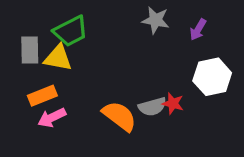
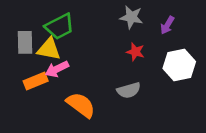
red star: (173, 104) -> (135, 52), moved
orange semicircle: (119, 116) -> (81, 105), moved
pink arrow: (52, 118) -> (57, 69), moved

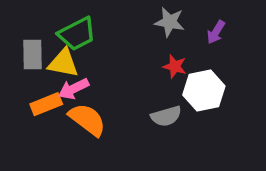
white hexagon: (179, 65) -> (204, 90), moved
orange semicircle: (81, 105) -> (87, 120), moved

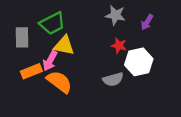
yellow triangle: (63, 63) -> (64, 46), moved
pink arrow: (74, 89) -> (50, 61), turned -36

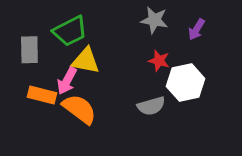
orange rectangle: (31, 71) -> (42, 95), turned 36

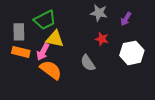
white hexagon: (186, 83) -> (132, 53), moved
orange rectangle: (42, 95) -> (21, 52), moved
gray semicircle: (151, 106) -> (88, 63), moved, turned 72

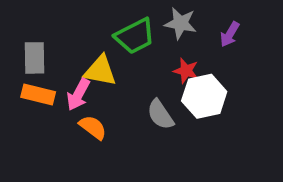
green trapezoid: (45, 20) -> (135, 36), moved
white hexagon: (132, 53) -> (204, 96), moved
orange semicircle: (51, 70) -> (93, 127), size x0.7

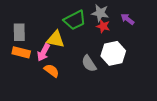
purple arrow: (230, 34) -> (127, 19), turned 96
red star: (186, 71) -> (103, 26), moved

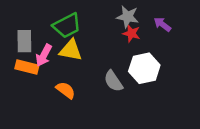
green trapezoid: (75, 20) -> (67, 26), moved
pink arrow: (43, 52) -> (44, 55), moved

